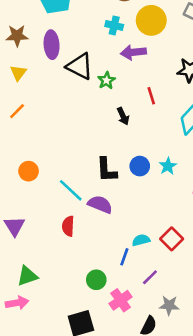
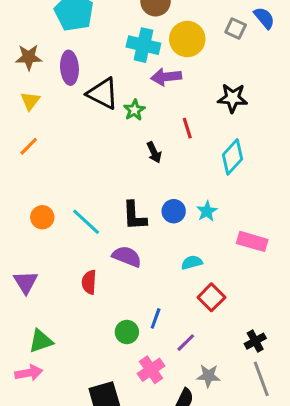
cyan cross: (114, 25) -> (143, 45), size x1.5
cyan line: (71, 190) -> (86, 222), moved
cyan semicircle: (141, 240) -> (192, 263), moved
green circle: (96, 280) -> (127, 332), moved

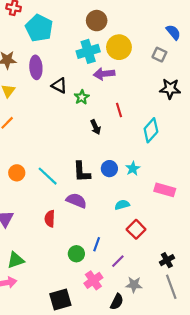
gray square: (236, 28) -> (159, 55), moved
cyan cross: (143, 45) -> (88, 51), turned -30
black triangle: (103, 93) -> (59, 86), size x0.7
black star: (233, 98) -> (170, 89), moved

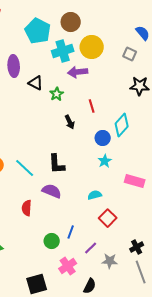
cyan pentagon: (39, 28) -> (38, 31), moved
blue circle: (109, 169) -> (103, 138), moved
gray star: (134, 285) -> (110, 261), moved

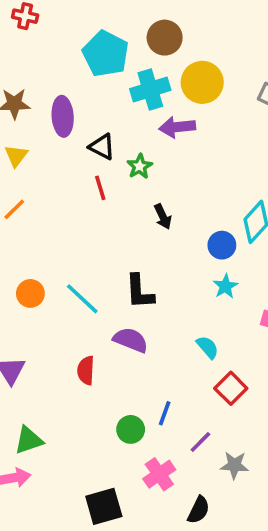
red line: (92, 106) -> (100, 188), moved
cyan semicircle: (95, 195) -> (208, 347), turned 64

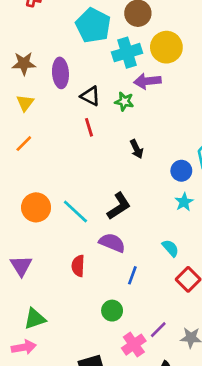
green star: (140, 166) -> (124, 101), moved, turned -30
black L-shape: (140, 292) -> (119, 206), turned -120
orange circle: (30, 293) -> (36, 207), size x1.4
blue line: (165, 413) -> (132, 275), moved
purple line: (200, 442) -> (158, 330), moved

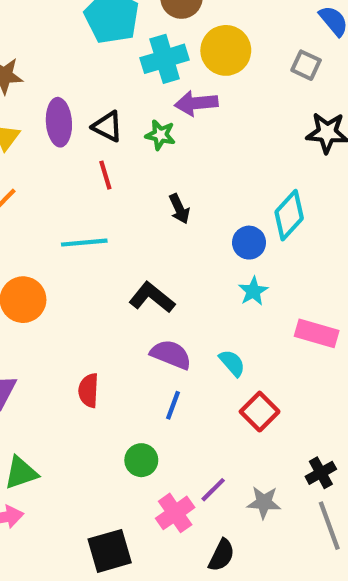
purple ellipse: (60, 73) -> (59, 122), moved
black L-shape: (119, 206) -> (152, 298), turned -108
cyan line: (75, 211) -> (84, 243), moved, turned -48
purple semicircle: (112, 243) -> (171, 355), moved

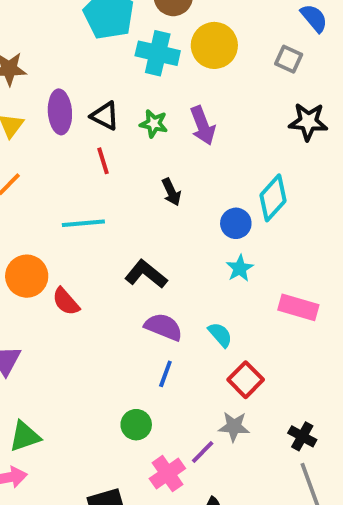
cyan cross: (165, 59) -> (158, 53), turned 30
purple arrow: (196, 103) -> (203, 126), moved, turned -105
red semicircle: (89, 390) -> (66, 302), moved, turned -44
black cross: (321, 473) -> (302, 436), turned -32
gray star: (264, 502) -> (234, 427), moved

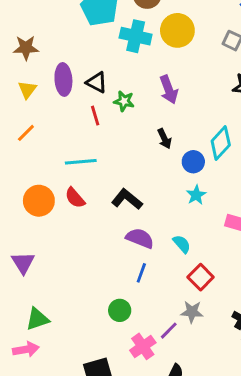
green star: (154, 124) -> (124, 101), moved
black arrow: (171, 192) -> (164, 139), moved
red semicircle: (66, 302) -> (75, 198), moved

